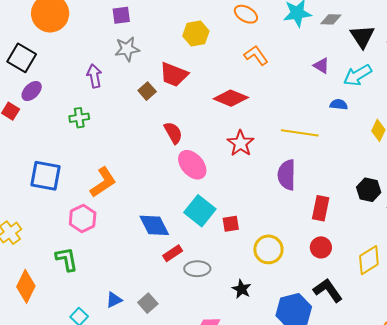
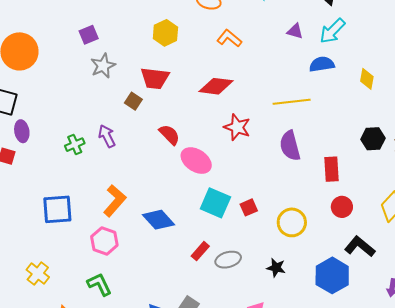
purple arrow: (94, 76) -> (107, 136), moved
purple ellipse: (32, 91) -> (22, 131), turned -40
blue semicircle: (339, 105) -> (322, 64), size x1.4
blue diamond: (154, 225) -> (158, 220), moved

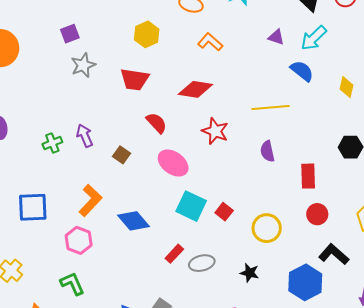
blue semicircle: (322, 64) -> (302, 71), turned 45
brown square: (133, 101) -> (122, 155), moved
red semicircle: (169, 135) -> (157, 123), moved
purple semicircle: (290, 146) -> (267, 151), size x0.7
red square: (249, 207) -> (224, 212), turned -30

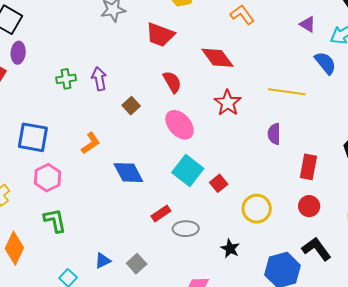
red diamond: (195, 89) -> (217, 58), turned 32
orange L-shape: (90, 200) -> (91, 143), size x0.7
pink hexagon: (79, 240) -> (48, 178), moved

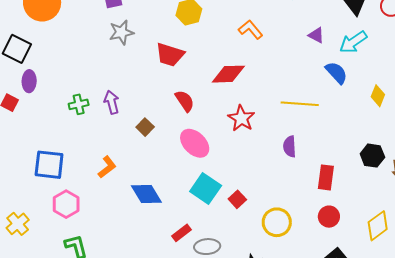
red diamond: (217, 58) -> (228, 74), turned -52

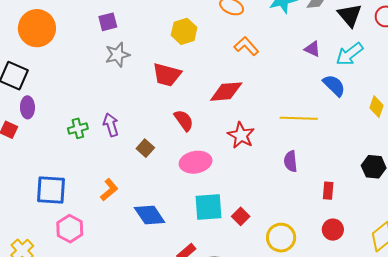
pink ellipse: (195, 143) -> (196, 162), turned -52
red rectangle: (326, 177) -> (328, 191), size x0.7
cyan square: (206, 189) -> (208, 207), turned -36

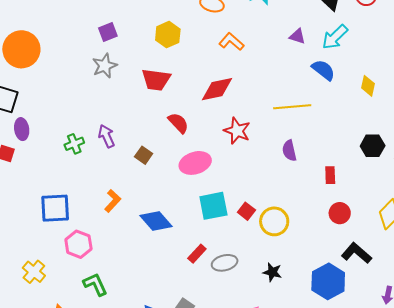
purple square: (108, 22) -> (108, 32), moved
yellow circle: (281, 238) -> (274, 221), moved

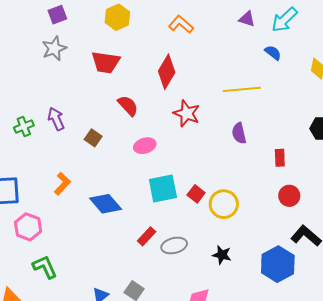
blue semicircle: (323, 70) -> (273, 53), size x0.7
red diamond: (217, 89) -> (167, 72), turned -48
pink ellipse: (195, 163) -> (145, 146), size x0.7

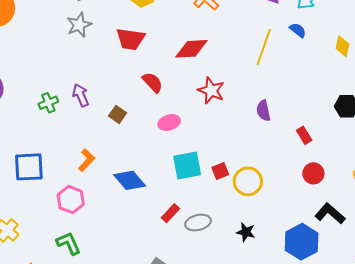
red diamond: (167, 72) -> (191, 49), turned 56
yellow line: (242, 89) -> (264, 47), moved, turned -66
red rectangle: (280, 158) -> (304, 135), turned -30
red square: (196, 194) -> (220, 171), turned 30
pink hexagon: (28, 227) -> (71, 200), moved

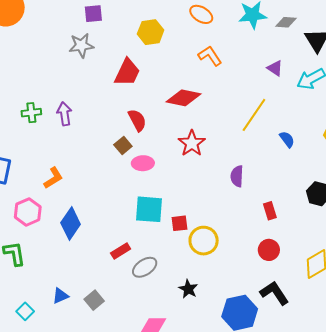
blue semicircle: (298, 30) -> (287, 139), moved
red trapezoid: (130, 39) -> (127, 72), turned -88
brown square: (118, 114) -> (123, 146), moved
blue diamond: (130, 180) -> (71, 224), moved, turned 60
gray ellipse: (198, 223) -> (145, 267), turned -35

